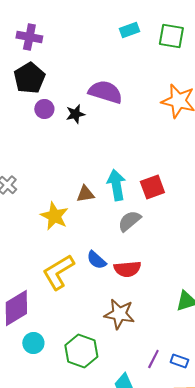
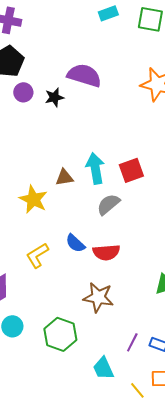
yellow L-shape: (58, 272) -> (37, 255), size x0.7

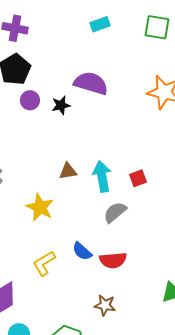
cyan rectangle: (108, 13) -> (100, 24), moved
red square: (131, 170) -> (138, 178), size x0.7
brown triangle: (64, 177) -> (68, 171), moved
brown star: (98, 297) -> (105, 305), size x0.7

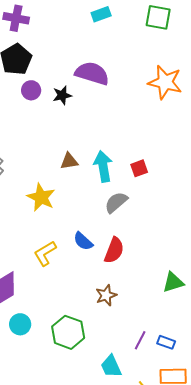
red semicircle: (113, 260) -> (114, 250), turned -64
brown star: (105, 305) -> (106, 295), turned -30

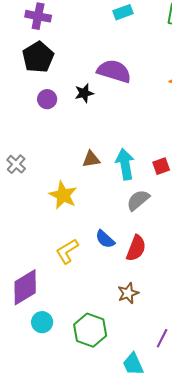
purple circle: (31, 90) -> (47, 99), moved

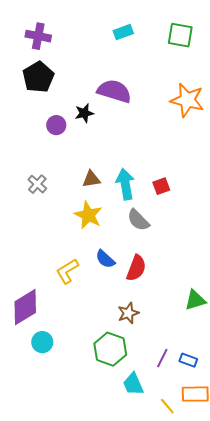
purple circle: (47, 99) -> (56, 125), moved
gray cross: (16, 164) -> (37, 184), moved
yellow star: (63, 195) -> (88, 215), moved
gray semicircle: (138, 200) -> (138, 220), turned -95
green hexagon: (90, 330) -> (110, 349), moved

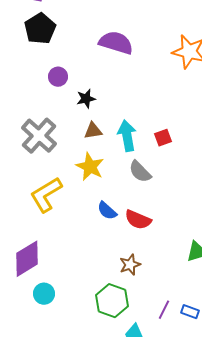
black star: (84, 113) -> (86, 99), moved
gray cross: (37, 184) -> (39, 136), size x1.8
red semicircle: (136, 268) -> (138, 220), turned 92
yellow L-shape: (67, 271) -> (46, 195), moved, size x1.4

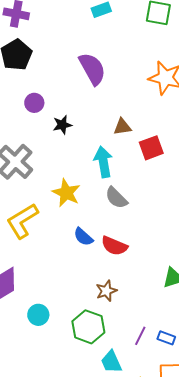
purple semicircle: (116, 43) -> (92, 69), turned 44
brown triangle: (93, 131) -> (122, 127), moved
red square: (163, 138) -> (151, 148), moved, size x1.4
cyan circle: (44, 294) -> (38, 315), moved

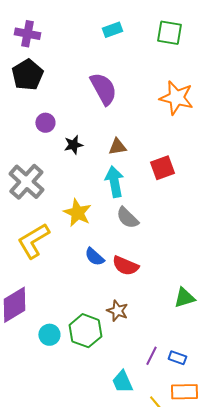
brown triangle: (122, 127) -> (117, 147), moved
brown star: (106, 291) -> (117, 311), turned -30
green hexagon: (88, 327) -> (85, 331), moved

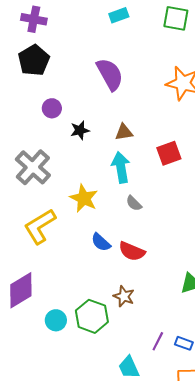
gray semicircle: (127, 218) -> (134, 203), size x0.7

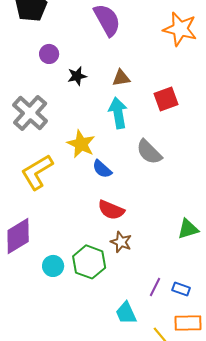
gray semicircle: (134, 203) -> (149, 152), moved, size x1.6
blue semicircle: (101, 242) -> (102, 169), moved
red semicircle: (132, 251) -> (111, 210), moved

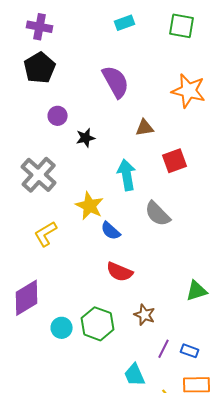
brown triangle: (121, 78) -> (145, 128), moved
yellow L-shape: (37, 172) -> (46, 234), size x0.7
brown star: (121, 242) -> (145, 315), moved

